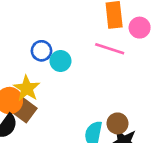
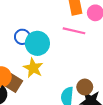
cyan circle: (60, 61) -> (37, 43), size x1.5
yellow star: (27, 88) -> (33, 68), moved

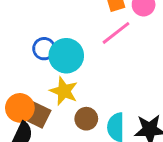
pink line: (74, 31) -> (116, 33), turned -45
brown circle: (85, 87) -> (86, 119), moved

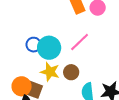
pink line: (116, 33) -> (80, 42), moved
brown circle: (86, 119) -> (71, 72), moved

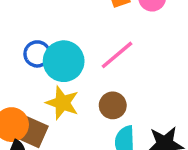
brown circle: (71, 72) -> (113, 105), moved

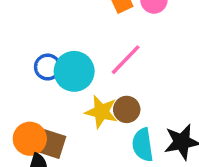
yellow star: (62, 103) -> (101, 112), moved

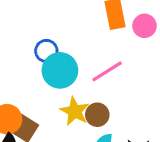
blue circle: (48, 67) -> (46, 51), moved

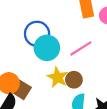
blue circle: (46, 51) -> (37, 34), size x1.5

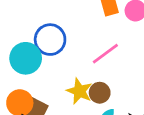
cyan circle: (47, 48) -> (26, 58), moved

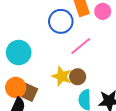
blue circle: (50, 40) -> (61, 21), moved

